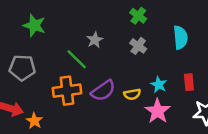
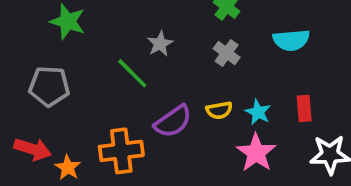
cyan semicircle: (180, 38) -> (291, 40), turned 90
orange cross: (67, 91) -> (121, 151), moved
yellow semicircle: (132, 94) -> (219, 110), moved

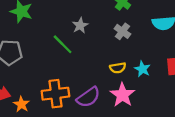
purple semicircle: (173, 121) -> (88, 97), moved
pink star: (256, 153) -> (122, 95), moved

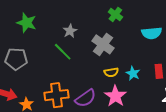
gray star: (80, 26) -> (70, 31), moved
gray cross: (122, 31) -> (103, 44), moved, size x1.5

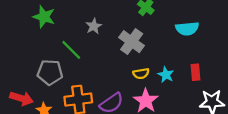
green line: (63, 52) -> (71, 50), moved
gray pentagon: (16, 59) -> (50, 72), moved

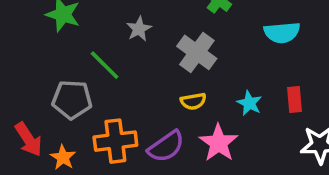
yellow semicircle: (141, 74) -> (193, 101), moved
red arrow: (22, 98) -> (29, 139), turned 40

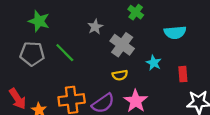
gray star: (139, 29) -> (95, 27), moved
gray pentagon: (72, 99) -> (32, 54), moved
cyan star: (249, 103) -> (154, 63), moved

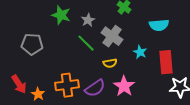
green star: (39, 21) -> (61, 15), moved
green line: (65, 53) -> (86, 43), moved
red rectangle: (183, 74) -> (166, 62), size x1.6

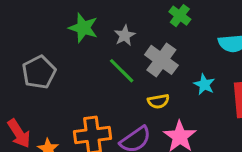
gray pentagon: (32, 44) -> (39, 72), turned -30

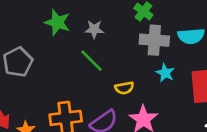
gray star: (125, 35) -> (94, 29), turned 30
gray cross: (161, 60) -> (154, 40), moved, turned -32

